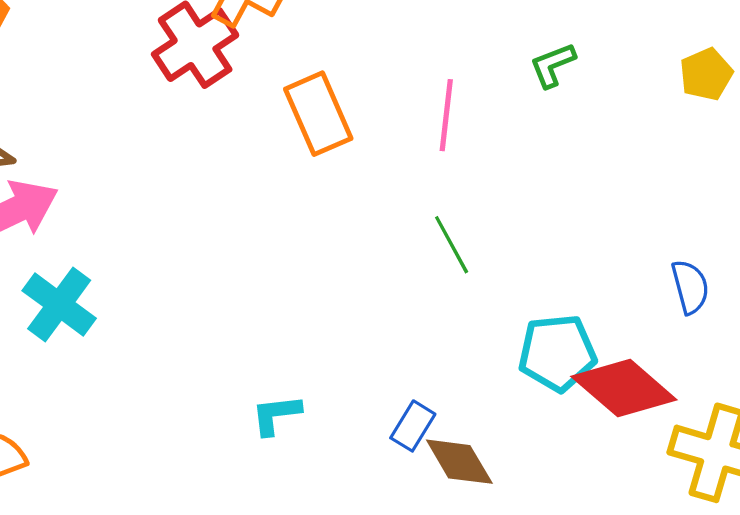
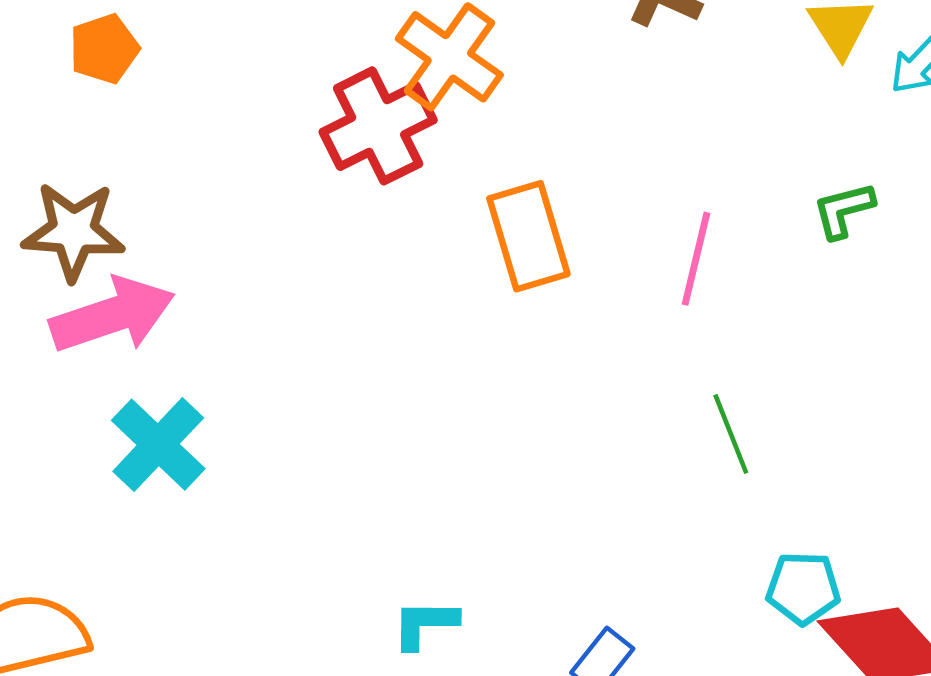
green line: (452, 245) -> (731, 434), moved
cyan pentagon: (557, 353) -> (803, 588), size x0.7

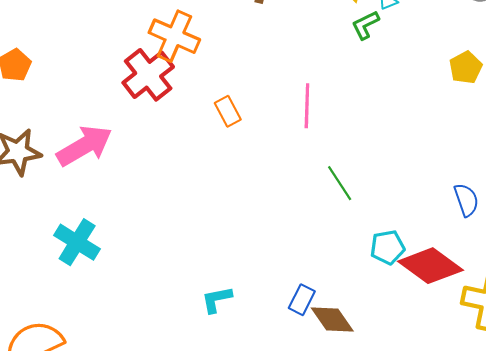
green L-shape: (843, 210) -> (365, 25), moved
orange rectangle: (528, 236) -> (228, 111), size x0.6
pink arrow: (112, 315) -> (84, 146), moved

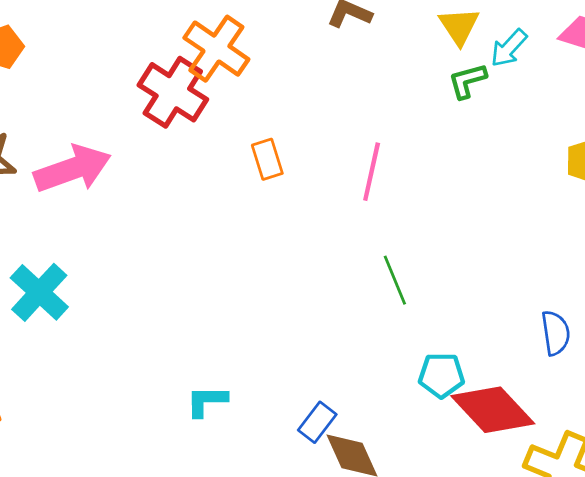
red cross: (148, 75) -> (173, 92), turned -30

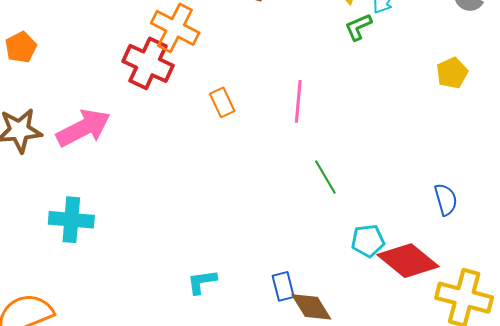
cyan cross: (39, 292) -> (71, 220), turned -30
blue rectangle: (317, 422) -> (283, 286), turned -44

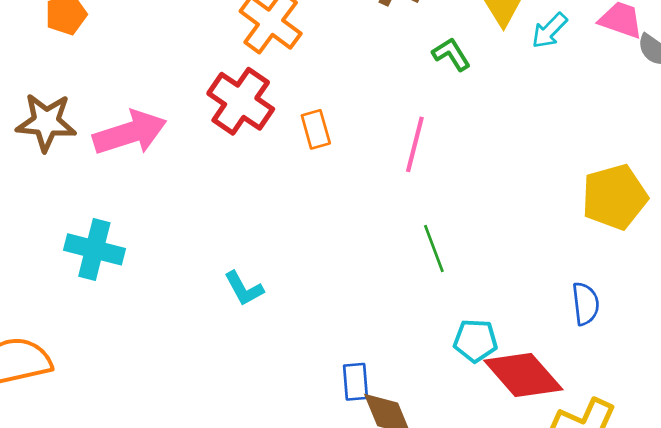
green L-shape: (358, 27) -> (451, 54), moved, turned 72
red cross: (148, 63) -> (241, 101), moved
yellow pentagon: (452, 73) -> (615, 197), moved, size x1.6
cyan L-shape: (202, 282) -> (244, 289), moved, turned -120

